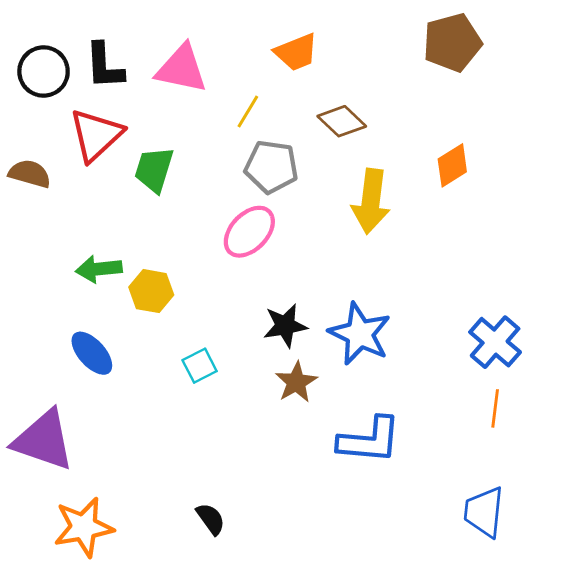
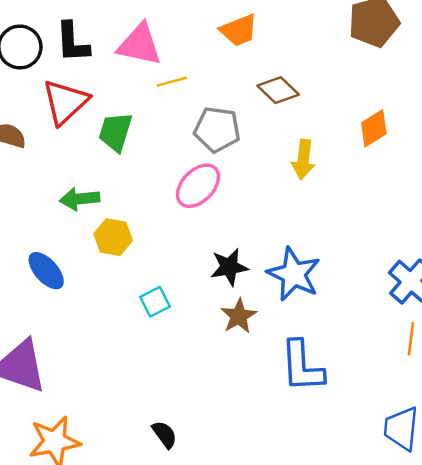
yellow line: (248, 112) -> (172, 82), moved, turned 44
yellow arrow: (371, 201) -> (303, 159), size x0.7
green arrow: (99, 269) -> (80, 199), moved
blue ellipse: (92, 353) -> (46, 271), moved
blue L-shape: (369, 440) -> (302, 366), turned 82

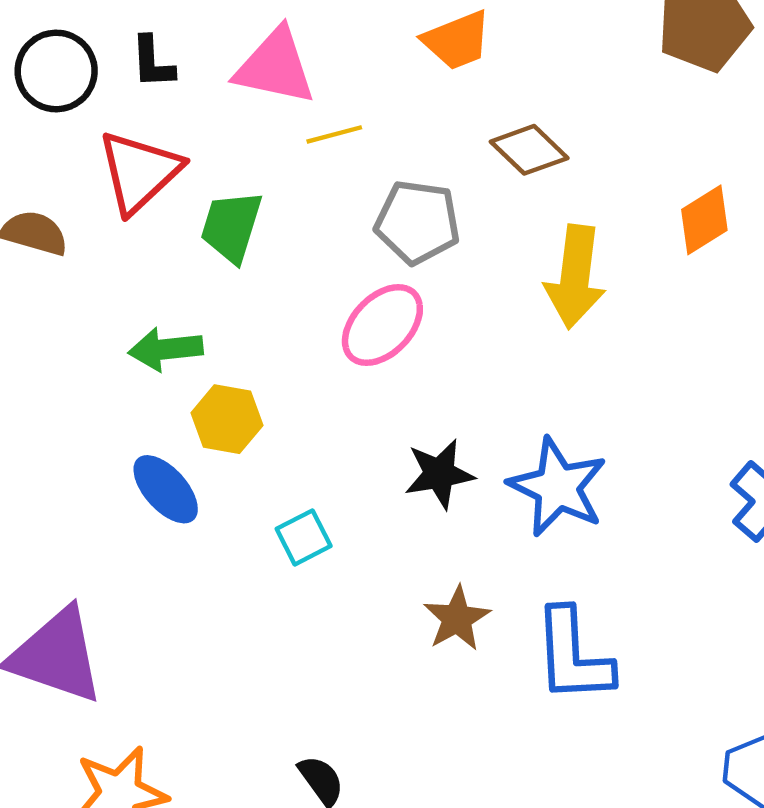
black L-shape: (72, 42) -> (152, 62), size x0.7
yellow arrow: (303, 159) -> (575, 277), size x1.4
blue ellipse: (46, 271) -> (166, 489), moved
brown star: (239, 316) -> (457, 618), moved

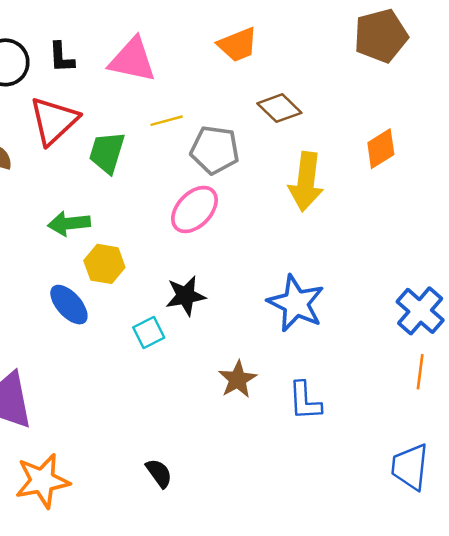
yellow line: (334, 134) -> (167, 121), moved
black star: (439, 474) -> (186, 296), moved
blue L-shape: (573, 656) -> (305, 401), size x0.7

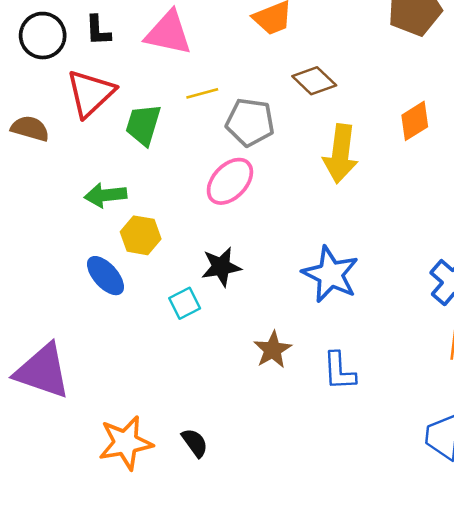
orange star: (42, 481) -> (126, 443), moved

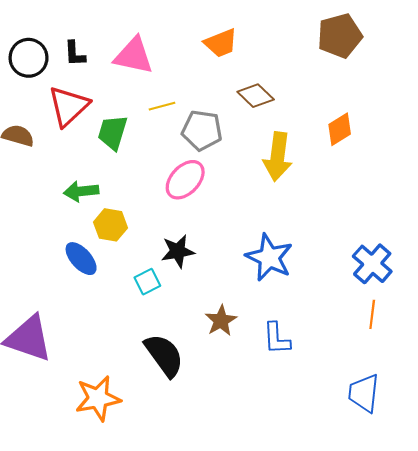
black semicircle: (195, 443) -> (164, 355), moved, size x1.8

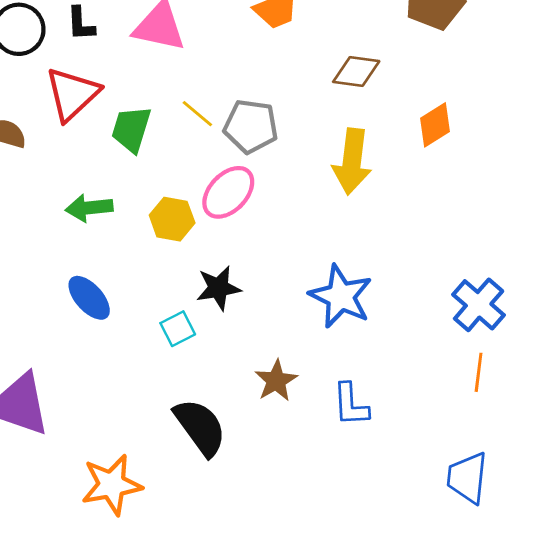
brown diamond: (256, 96) -> (356, 71), moved, turned -36
yellow line: (162, 106) -> (197, 114), moved, turned 55
yellow hexagon: (111, 225) -> (172, 219), moved

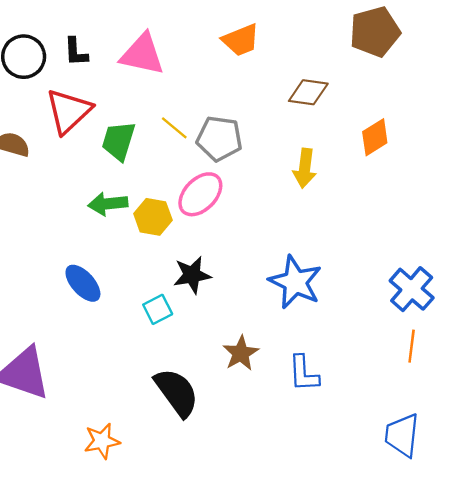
yellow arrow: (352, 161) -> (305, 168), size x0.7
green arrow: (89, 208) -> (108, 204), moved
orange star: (112, 485) -> (102, 441), size x0.7

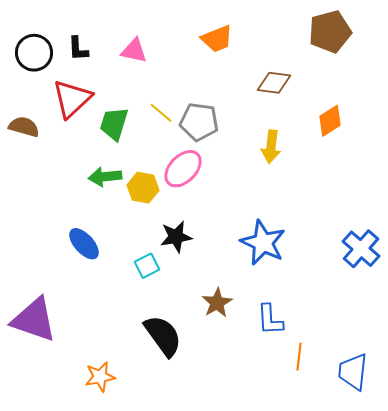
pink triangle: (142, 54) -> (134, 51), size x0.7
orange line: (412, 346) -> (299, 357), moved

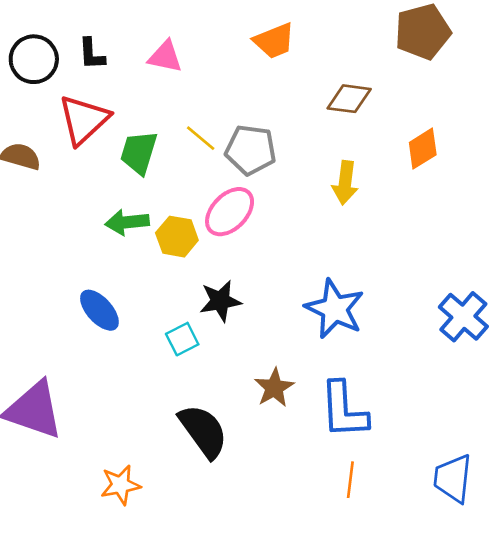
blue L-shape: (270, 320) -> (344, 410), size x1.4
orange line: (299, 357) -> (350, 480), moved

